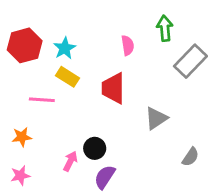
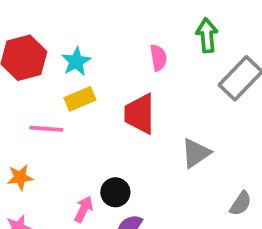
yellow rectangle: (68, 77) -> (80, 99), turned -55

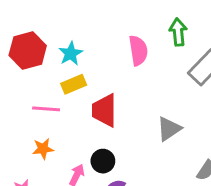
pink semicircle: (158, 58) -> (138, 50), size x1.4
red trapezoid: (140, 114) -> (104, 110), moved
orange star: (20, 177) -> (43, 149), moved

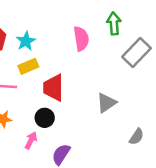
black circle: (103, 161) -> (45, 118), moved

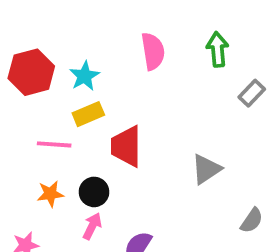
pink semicircle: (81, 39) -> (153, 51), moved
gray rectangle: (136, 52) -> (252, 93), size x0.6
black circle: (45, 118) -> (94, 192), moved

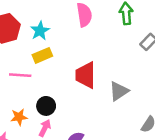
red trapezoid: (126, 146) -> (86, 75), moved
orange star: (50, 194) -> (19, 117), moved

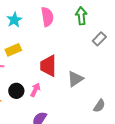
cyan star: (40, 31) -> (14, 20), moved
pink arrow: (45, 128) -> (35, 90), moved

